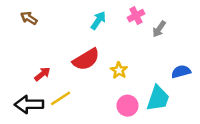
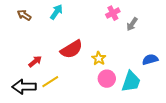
cyan arrow: (98, 20) -> (56, 12), moved
pink circle: (127, 106) -> (107, 79), moved

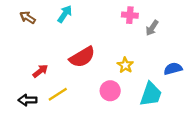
pink cross: (113, 13) -> (130, 15), turned 32
yellow star: (99, 58) -> (125, 65), moved
pink circle: (107, 79) -> (110, 91), moved
black arrow: (24, 87) -> (28, 100), size x0.7

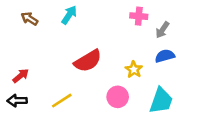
blue semicircle: (173, 69) -> (165, 56), moved
red arrow: (40, 71) -> (21, 76), moved
black arrow: (28, 100) -> (17, 101), moved

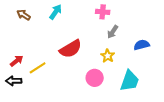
pink cross: (139, 16) -> (103, 12), moved
gray arrow: (162, 30) -> (113, 32), moved
blue semicircle: (165, 56) -> (142, 45), moved
yellow line: (62, 101) -> (38, 68), moved

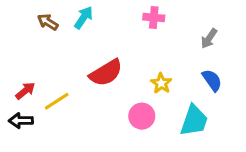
brown arrow: (24, 15) -> (48, 22), moved
gray arrow: (113, 32) -> (209, 38), moved
blue semicircle: (142, 45) -> (212, 80), moved, turned 70

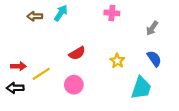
brown arrow: (48, 22) -> (35, 16), turned -32
red semicircle: (106, 73) -> (77, 53), size x0.7
red arrow: (25, 91) -> (18, 66), turned 40
pink circle: (142, 116) -> (74, 85), moved

